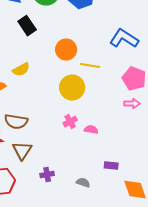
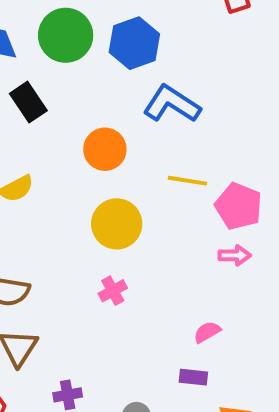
blue L-shape: (124, 39) -> (172, 104), moved
yellow line: (90, 66) -> (187, 181), moved
pink semicircle: (91, 130) -> (207, 332), moved, turned -40

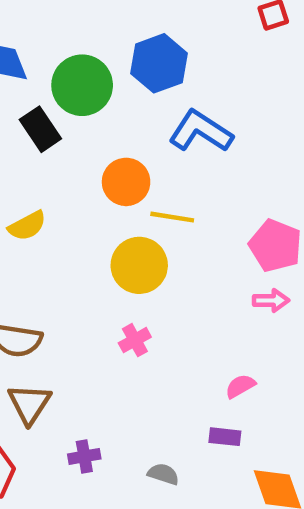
green circle: (66, 35) -> (82, 85), moved
yellow line: (187, 181) -> (172, 217), moved

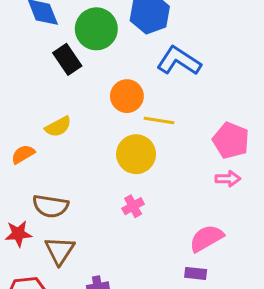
pink semicircle: (240, 386) -> (206, 238), size x1.6

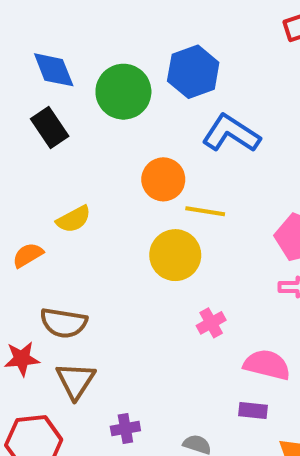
black rectangle: (67, 59) -> (50, 128), moved
pink cross: (133, 206) -> (211, 323), moved
pink semicircle: (206, 238) -> (267, 365), turned 44

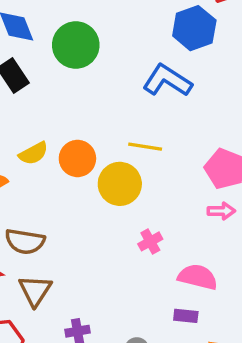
blue hexagon: (193, 72) -> (194, 28), moved
orange circle: (163, 179) -> (77, 158), moved

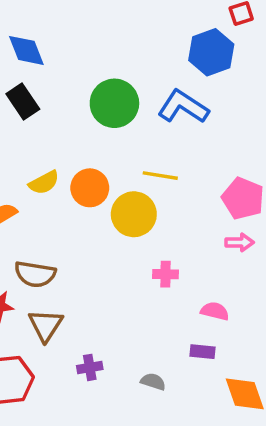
green circle: (76, 45) -> (114, 103), moved
pink cross: (150, 241) -> (165, 274), turned 30
pink semicircle: (198, 277) -> (215, 311), size x0.7

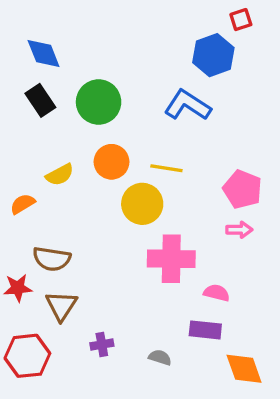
green circle: (114, 103) -> (99, 102), moved
orange circle: (90, 188) -> (111, 162), moved
pink cross: (165, 274) -> (171, 259), size x2.0
purple rectangle: (202, 352) -> (205, 330), size x1.4

